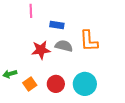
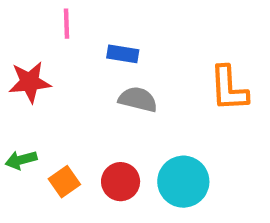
orange L-shape: (89, 41) -> (229, 89), moved
red star: (41, 50) -> (30, 82), moved

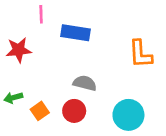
blue rectangle: (123, 54) -> (75, 33), size x1.5
gray semicircle: (138, 99) -> (85, 83), moved
cyan circle: (183, 182) -> (128, 115), moved

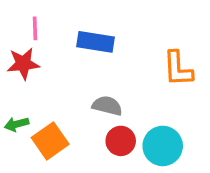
pink line: (41, 14) -> (35, 28), moved
orange square: (40, 111) -> (50, 141), size x1.5
red circle: (74, 111) -> (121, 141), moved

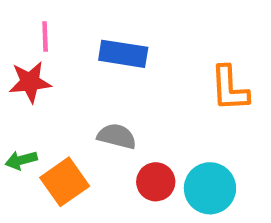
gray semicircle: (107, 106) -> (117, 136), moved

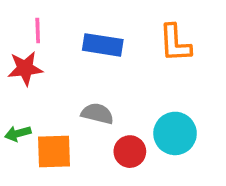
orange L-shape: (229, 89) -> (175, 43), moved
orange square: (65, 182) -> (54, 152), turned 33
cyan circle: (210, 188) -> (175, 133), moved

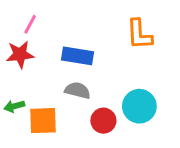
pink line: (38, 30) -> (30, 24), turned 30
blue rectangle: (103, 45) -> (78, 56), moved

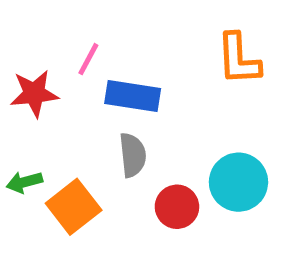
pink line: (30, 24) -> (88, 59), moved
gray semicircle: (78, 90) -> (133, 155), turned 70
orange square: (43, 121) -> (74, 207), turned -36

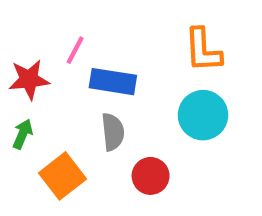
green arrow: (24, 182) -> (23, 134), moved, turned 128
cyan circle: (238, 182) -> (203, 115), moved

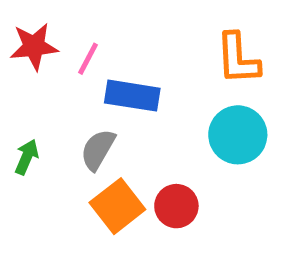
red star: (29, 79) -> (34, 46), moved
gray semicircle: (113, 132) -> (98, 150), moved, turned -144
orange square: (62, 176) -> (117, 206), moved

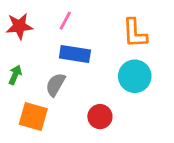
pink line: (88, 59) -> (65, 21), moved
green arrow: (27, 157) -> (15, 75), moved
orange square: (117, 206) -> (33, 117), moved, turned -36

